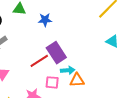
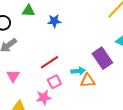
purple rectangle: (56, 53) -> (102, 58), moved
pink square: (52, 82) -> (54, 82), moved, turned -32

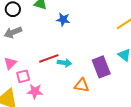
cyan arrow: (78, 71) -> (64, 63), moved
pink square: (54, 82) -> (23, 76), moved

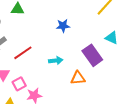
blue star: (63, 20) -> (63, 26), moved
red line: (49, 58) -> (23, 53), moved

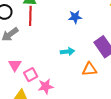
red line: (23, 53) -> (30, 16), moved, turned -54

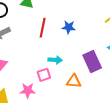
red line: (30, 16) -> (43, 28), moved
pink square: (31, 75) -> (44, 75), moved

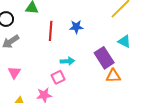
orange triangle: (74, 81) -> (113, 76), moved

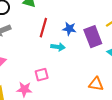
purple rectangle: (104, 58) -> (93, 37), moved
cyan arrow: (67, 61) -> (58, 47), moved

